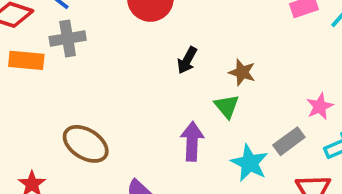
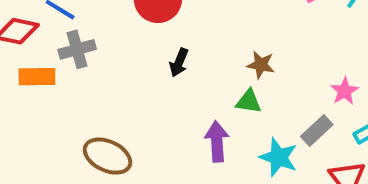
black arrow: (187, 60) -> (179, 62), moved
green triangle: (227, 106) -> (249, 101), turned -36

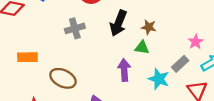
gray cross: (77, 49) -> (75, 28), moved
black arrow: (179, 62) -> (118, 23), moved, size x1.6
orange rectangle: (37, 77) -> (27, 57), moved

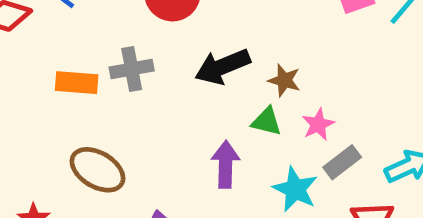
black arrow: (118, 23) -> (222, 67), turned 40
pink star: (196, 42) -> (318, 124), moved
orange rectangle: (27, 57) -> (77, 83), moved

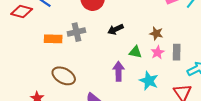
black arrow: (222, 67) -> (115, 29), size x0.7
brown star: (284, 80) -> (156, 33), moved
gray rectangle: (342, 162) -> (177, 52), moved, turned -49

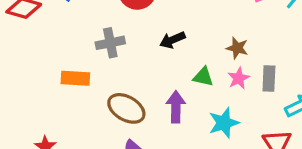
orange rectangle: (53, 39) -> (75, 78), moved
brown ellipse: (64, 76) -> (126, 108), moved
cyan star: (149, 81) -> (224, 123), turned 30

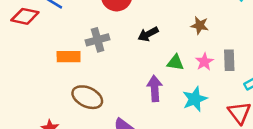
brown star: (237, 48) -> (200, 25), moved
orange rectangle: (75, 78) -> (69, 57), moved
brown ellipse: (126, 108) -> (87, 97), moved

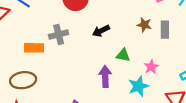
gray rectangle: (229, 60) -> (165, 30), moved
pink star: (204, 62) -> (151, 67), moved
brown ellipse: (87, 97) -> (23, 80), moved, turned -35

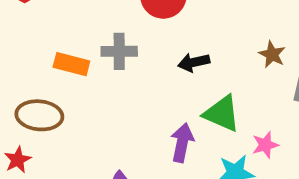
brown star: (144, 25) -> (272, 54), moved
green triangle: (123, 55) -> (222, 114), size x1.5

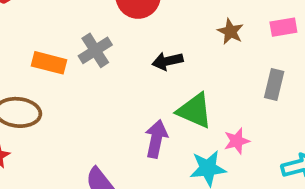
gray cross: (119, 51) -> (95, 50), turned -32
brown star: (272, 54) -> (230, 31), moved

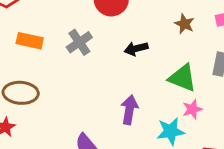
orange rectangle: (49, 63) -> (30, 41), moved
green triangle: (195, 111) -> (183, 78), moved

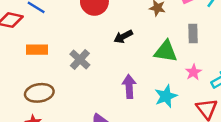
gray cross: (79, 42) -> (80, 59), moved
pink star: (192, 109) -> (193, 72), moved

